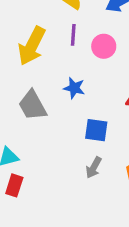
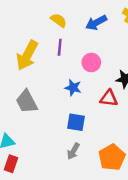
pink circle: (104, 46) -> (91, 62), moved
blue star: (74, 88) -> (73, 88), moved

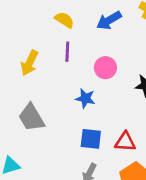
yellow arrow: (27, 55) -> (29, 63), size x0.7
red triangle: (109, 98) -> (125, 142), moved

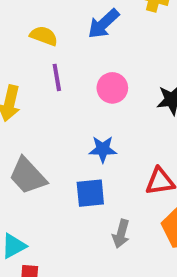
blue star: (85, 98) -> (103, 149), moved
blue square: (91, 139) -> (90, 193), moved

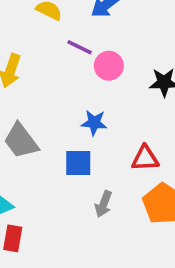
purple line: (57, 77) -> (80, 47), moved, turned -60

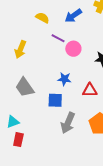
red triangle: (145, 158) -> (90, 90), moved
gray arrow: (104, 204) -> (68, 123), size x1.5

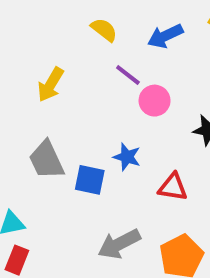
blue square: (55, 100) -> (90, 180), moved
gray arrow: (68, 123) -> (119, 244), turned 30

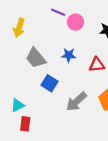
gray trapezoid: (46, 160) -> (36, 58), moved
blue square: (90, 180) -> (49, 83), moved, turned 35

